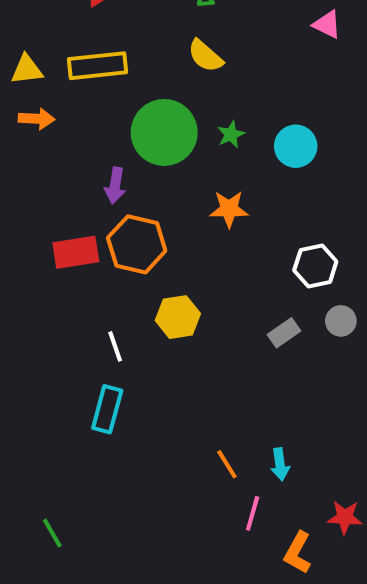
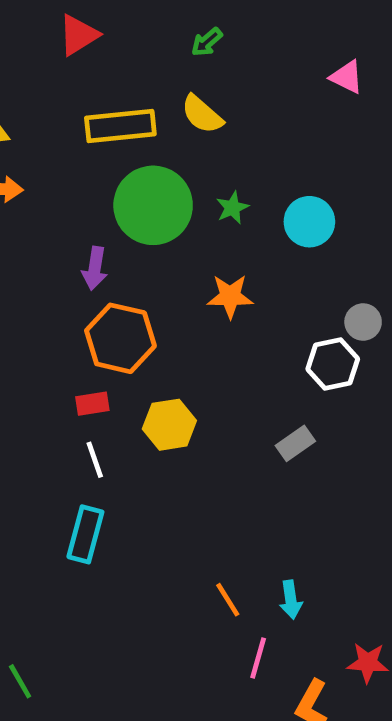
yellow rectangle: (97, 66) -> (120, 126), moved
red rectangle: (76, 252) -> (92, 404), moved, size x0.6
gray circle: (341, 321) -> (363, 322), moved

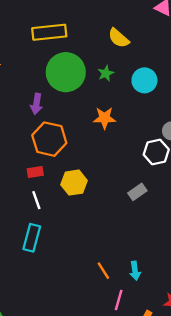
yellow semicircle: (202, 114) -> (119, 38), moved

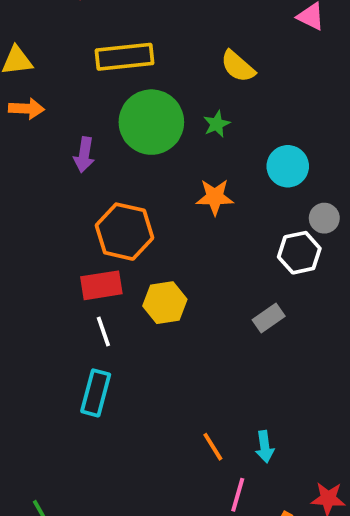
cyan circle: (144, 80) -> (288, 166), moved
purple arrow: (36, 104) -> (84, 155), moved
red rectangle: (35, 172) -> (101, 285), size x1.5

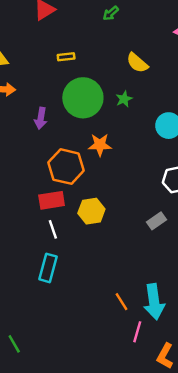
yellow rectangle: (124, 57) -> (66, 57), size x0.5
orange star: (215, 197) -> (100, 145), moved
cyan arrow: (265, 447) -> (154, 302), size x1.8

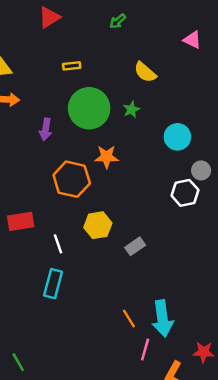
red rectangle: (52, 200) -> (21, 221), moved
gray rectangle: (157, 221) -> (135, 246), moved

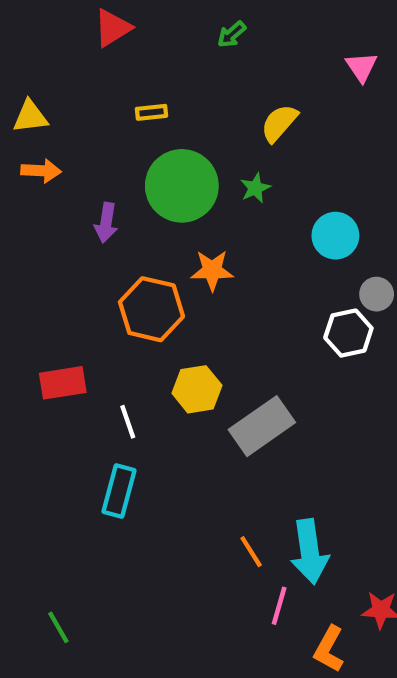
pink triangle: (192, 40) -> (361, 67), turned 30
yellow semicircle: (145, 72) -> (279, 123), turned 90
gray rectangle: (135, 246) -> (262, 426), size x1.8

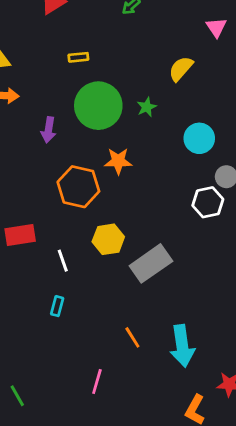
yellow semicircle: (279, 123) -> (181, 69), moved
cyan rectangle: (119, 491) -> (57, 306), size x0.6
orange line: (251, 552) -> (132, 337), moved
pink line: (279, 606) -> (97, 381), moved

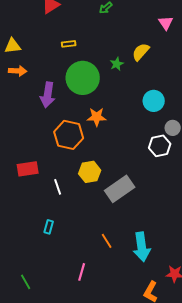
green star: (147, 107) -> (117, 64), moved
purple arrow: (49, 130) -> (48, 95), size x1.4
cyan rectangle: (57, 306) -> (49, 227), moved

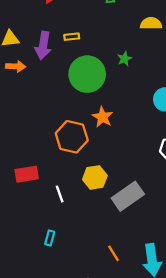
yellow semicircle: (141, 52) -> (151, 23), moved, turned 48
purple arrow: (48, 95) -> (43, 45), moved
orange star: (97, 117) -> (103, 117), turned 30

